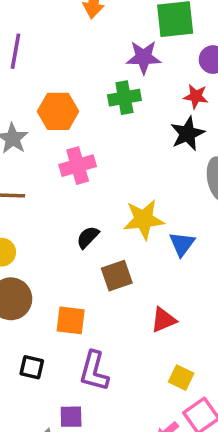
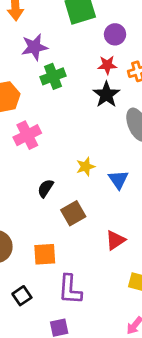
purple star: (144, 57) -> (34, 47), moved
yellow star: (144, 219) -> (86, 167), size x0.6
black square: (32, 367) -> (22, 296), turned -36

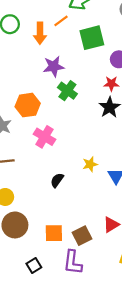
green cross: (53, 76) -> (67, 91), turned -36
pink cross: (27, 135) -> (44, 137), turned -35
brown square: (73, 213) -> (82, 236), moved

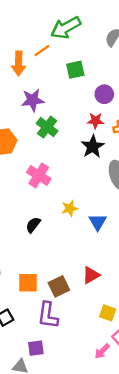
green square: (92, 38) -> (75, 70), size x0.7
pink cross: (44, 137) -> (39, 175), moved

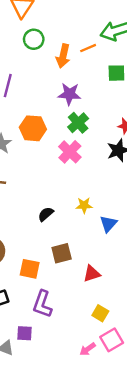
pink cross: (39, 175) -> (70, 152), moved
brown square: (59, 286) -> (62, 253), moved

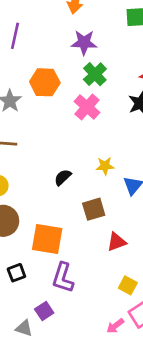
brown square: (62, 253) -> (94, 209), moved
orange square: (30, 269) -> (47, 239), size x1.4
purple square: (24, 333) -> (44, 311), turned -35

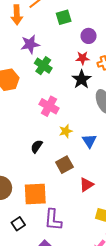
pink cross: (87, 107) -> (49, 106), moved

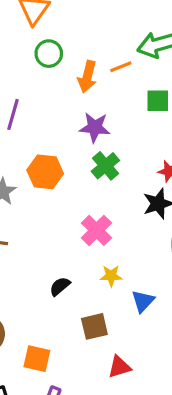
orange square: (35, 194) -> (37, 359), size x0.7

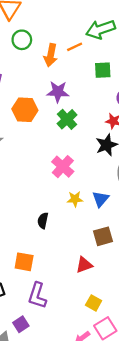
orange hexagon: (45, 172) -> (25, 110), moved
black semicircle: (60, 286) -> (43, 221), moved, turned -35
blue triangle: (143, 301) -> (101, 199), moved
brown square: (94, 326) -> (103, 236), moved

